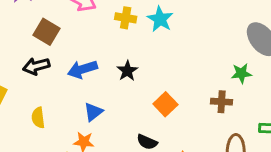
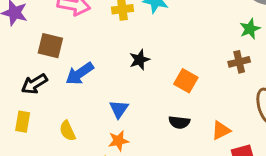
black arrow: (36, 66) -> (34, 84), moved
blue arrow: (82, 69) -> (80, 74), moved
black star: (127, 71) -> (140, 60), turned 30

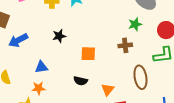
orange square: (186, 81) -> (88, 54), turned -35
blue triangle: (119, 109) -> (41, 67), turned 40
orange triangle: (221, 130) -> (108, 90), turned -32

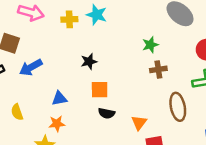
green star: (135, 24) -> (150, 45), moved
black star: (59, 36) -> (89, 62), moved
orange square: (88, 54) -> (100, 90), moved

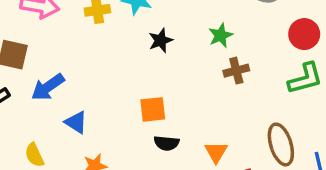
black star: (89, 62) -> (161, 40), moved
blue triangle: (59, 98) -> (76, 122), moved, turned 49
brown ellipse: (178, 107) -> (281, 144), moved

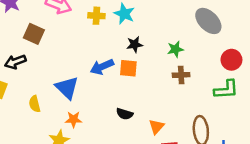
blue arrow: (48, 87) -> (102, 67), moved
orange square: (153, 109) -> (128, 68), moved
blue triangle: (76, 122) -> (67, 88), size x1.5

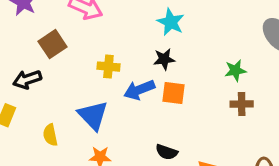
yellow cross: (96, 16) -> (108, 67), moved
brown square: (34, 34) -> (52, 44), turned 30
black star: (135, 44) -> (164, 59), moved

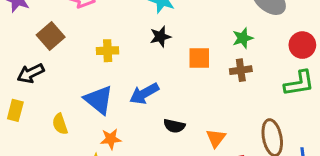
green star: (235, 70) -> (243, 38), moved
blue arrow: (139, 90) -> (144, 94), moved
orange square: (174, 93) -> (199, 58), moved

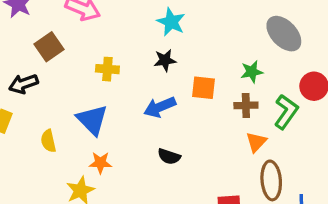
green L-shape: (299, 83) -> (286, 112), moved, turned -52
blue arrow: (144, 94) -> (160, 107), moved
orange triangle: (216, 138) -> (256, 142), moved

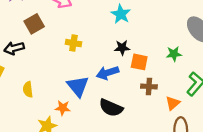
black star: (165, 60) -> (122, 48), moved
brown cross: (246, 105) -> (149, 87), moved
blue triangle: (92, 120) -> (78, 86), moved
black semicircle: (169, 157) -> (111, 108), size x1.5

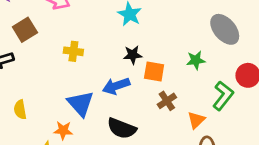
brown cross: (149, 87) -> (167, 101), turned -35

